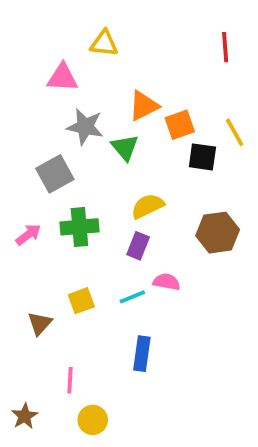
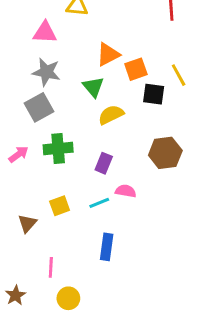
gray star: (85, 127) -> (46, 72), moved
yellow semicircle: (148, 206) -> (111, 115), moved

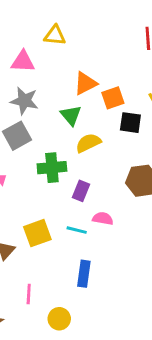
green cross: (58, 148) -> (52, 168), moved
cyan line: (99, 203) -> (77, 230), turned 36
yellow square: (60, 206) -> (37, 233), size x1.4
yellow circle: (68, 298) -> (59, 319), moved

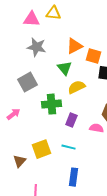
pink triangle: (23, 62) -> (31, 19), moved
orange square: (113, 98) -> (93, 56), turned 35
gray star: (24, 101) -> (36, 47), moved
pink semicircle: (103, 218) -> (96, 128), moved

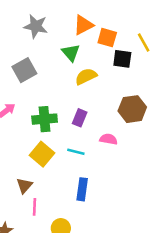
green cross: (51, 104) -> (45, 119), moved
pink semicircle: (96, 128) -> (108, 139), moved
yellow square: (41, 149) -> (42, 154), turned -30
brown triangle: (19, 161) -> (24, 186), moved

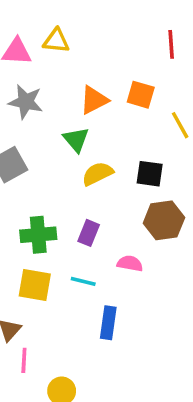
orange square: (107, 38) -> (141, 95), moved
black square: (122, 59) -> (150, 174), moved
yellow square: (42, 154) -> (35, 285), turned -30
blue rectangle: (82, 189) -> (108, 323), moved

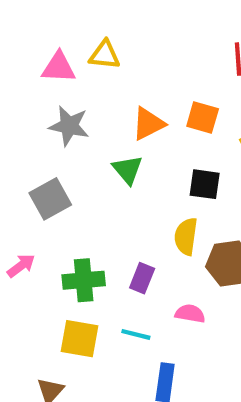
yellow semicircle: (98, 174) -> (186, 236), moved, turned -56
black square: (150, 174) -> (205, 184), moved

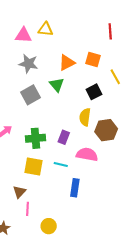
black square: (205, 184) -> (94, 92), turned -35
gray square: (50, 199) -> (30, 95), moved
pink semicircle: (190, 314) -> (87, 154), size x1.5

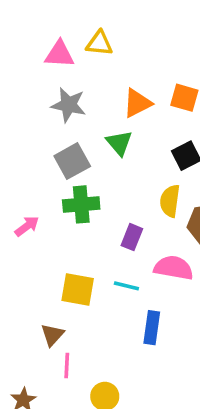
green cross: (35, 138) -> (81, 204), moved

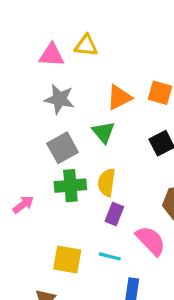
yellow semicircle: (170, 201) -> (107, 182), moved
pink semicircle: (174, 268) -> (151, 241), turned 36

